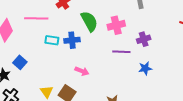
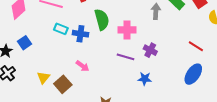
purple cross: (144, 39) -> (150, 50), turned 32

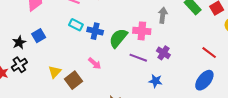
gray arrow: (156, 11) -> (163, 15), moved
green semicircle: (102, 20) -> (118, 38), moved, turned -130

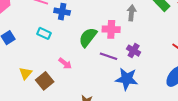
cyan rectangle: (76, 25) -> (44, 33), moved
blue cross: (95, 31) -> (62, 12), moved
blue star: (156, 81) -> (127, 79), size x1.6

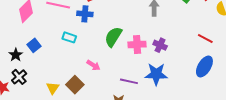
pink cross: (111, 29) -> (137, 44), moved
purple line: (109, 56) -> (129, 81), moved
yellow triangle: (26, 73) -> (53, 88), moved

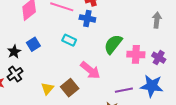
pink arrow: (93, 65) -> (90, 70), size x1.5
purple line: (129, 81) -> (124, 90), turned -30

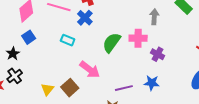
blue cross: (87, 18) -> (85, 18), turned 35
blue square: (33, 44) -> (29, 37), moved
pink cross: (136, 54) -> (138, 38), moved
blue star: (152, 86) -> (152, 83), size x0.7

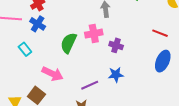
cyan rectangle: (68, 40) -> (25, 49), turned 40

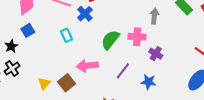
pink arrow: (52, 74) -> (87, 66), turned 135
purple line: (90, 85) -> (123, 71), moved, turned -42

